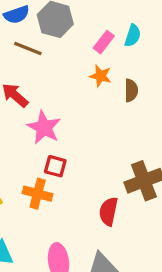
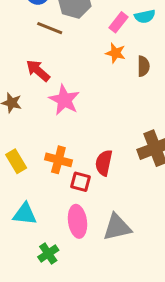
cyan semicircle: (133, 36) -> (145, 16), turned 60
red square: (55, 166) -> (80, 182), moved
red semicircle: (108, 211) -> (104, 163), moved

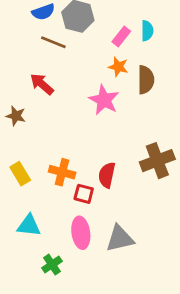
cyan semicircle: (145, 16) -> (147, 31), turned -78
brown semicircle: (143, 66) -> (146, 80), size x1.4
pink star: (64, 100) -> (104, 100), moved

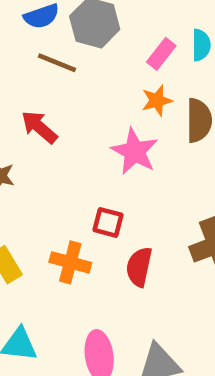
orange star: (118, 67) -> (157, 100), turned -30
red square: (84, 194) -> (108, 222), moved

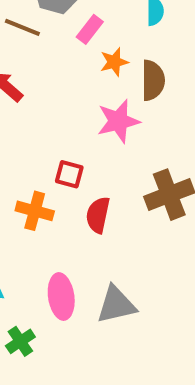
pink rectangle: (161, 54) -> (90, 29), moved
pink star: (135, 151) -> (118, 121), moved, turned 30

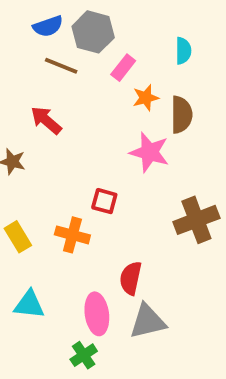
pink star: (118, 121) -> (149, 152), turned 30
red semicircle: (98, 215) -> (131, 278), moved
green cross: (20, 341) -> (84, 355), moved

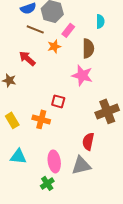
orange star: (146, 98) -> (54, 46), moved
brown semicircle: (181, 115) -> (88, 48), moved
red semicircle: (131, 278) -> (88, 141), moved

